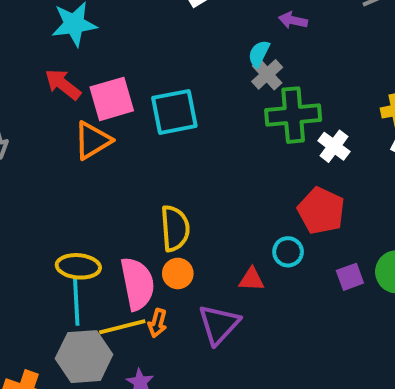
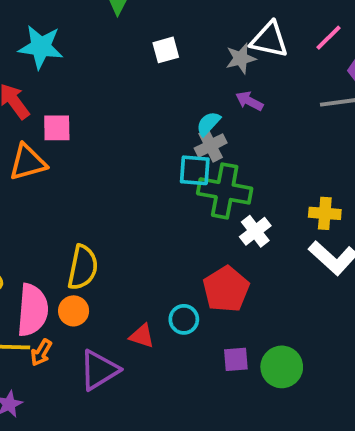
pink square: (112, 99) -> (57, 128), size x0.7
cyan square: (174, 112) -> (195, 170), moved, size x0.7

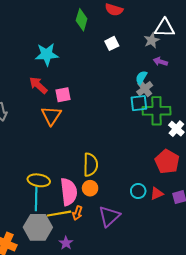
orange triangle: (28, 162) -> (51, 116), turned -30
cyan circle: (184, 319) -> (138, 191), moved
red triangle: (142, 336) -> (157, 194), moved, turned -32

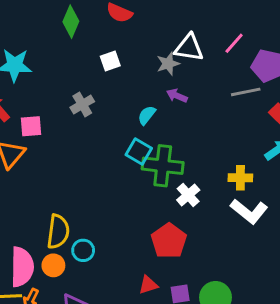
gray cross: (145, 89) -> (82, 104), moved
cyan square: (139, 103) -> (139, 152), turned 30
cyan circle: (138, 191) -> (83, 250), moved

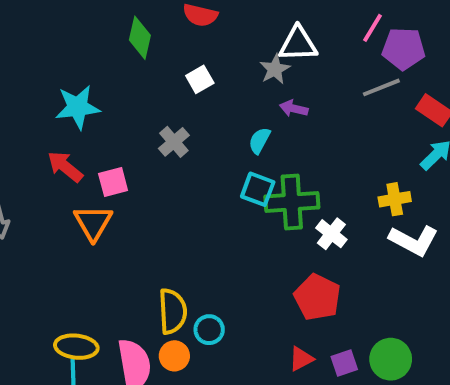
pink line: (234, 43) -> (373, 28), moved

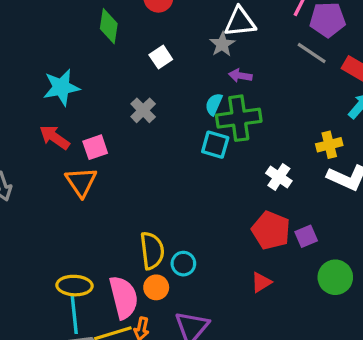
gray line: (381, 87) -> (312, 53), turned 60
green cross: (292, 202) -> (239, 118), moved
purple square: (344, 363) -> (306, 236), moved

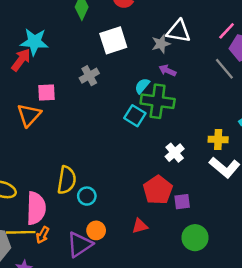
white square: (161, 57) -> (113, 40), size x1.6
red arrow: (55, 137) -> (21, 60), moved, turned 75
orange circle: (156, 287) -> (96, 230), moved

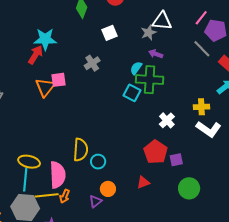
white square: (113, 40) -> (109, 33), size x0.7
orange triangle: (29, 115) -> (45, 87), moved
purple triangle: (80, 244) -> (95, 201), size x0.6

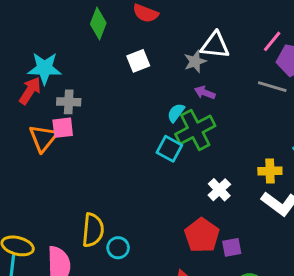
gray line: (202, 49) -> (272, 87), turned -30
gray cross: (92, 63) -> (69, 102), moved, turned 35
green cross: (150, 80) -> (195, 130), turned -32

